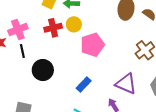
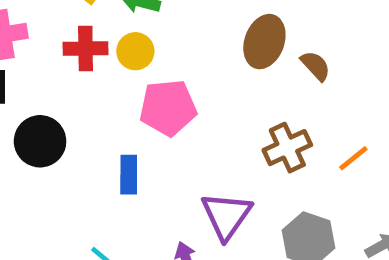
purple triangle: (126, 84) -> (226, 216), turned 30
blue rectangle: (84, 85) -> (129, 175), moved, turned -56

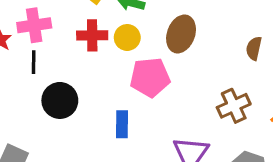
brown ellipse: (264, 42) -> (181, 34), moved
brown semicircle: (315, 66) -> (254, 48), turned -125

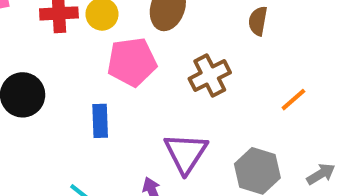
brown cross: (234, 106) -> (210, 76), moved

